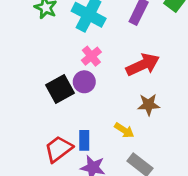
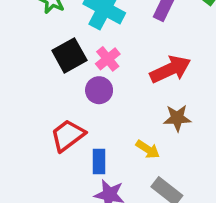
black square: (60, 89) -> (69, 55), moved
red trapezoid: (59, 149) -> (68, 135), moved

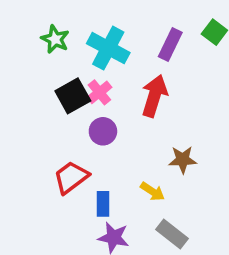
pink cross: (108, 59) -> (99, 92), moved
red arrow: (170, 69) -> (154, 96), moved, turned -48

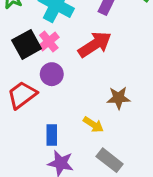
red arrow: (154, 96) -> (95, 44), turned 40
red trapezoid: (71, 177) -> (22, 95), moved

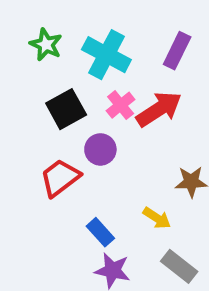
pink cross: (49, 42) -> (121, 105), moved
blue rectangle: (52, 135) -> (100, 232), turned -42

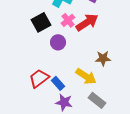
red trapezoid: (60, 178) -> (39, 78), moved
yellow arrow: (157, 218) -> (86, 76), size x1.5

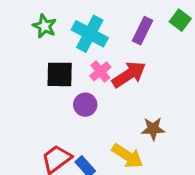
black square: (41, 22) -> (60, 74), turned 30

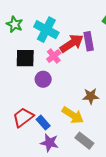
purple rectangle: (143, 31) -> (89, 41), moved, turned -36
red arrow: (129, 74) -> (72, 43), moved

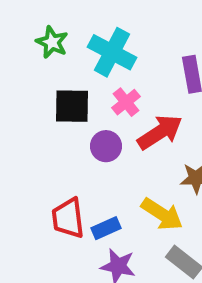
red arrow: (72, 43) -> (160, 132), moved
red trapezoid: (23, 117) -> (68, 218), turned -60
blue rectangle: (43, 123) -> (106, 228), turned -72

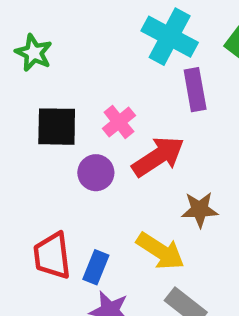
cyan cross: (112, 52) -> (170, 37), moved
blue rectangle: (106, 228) -> (96, 267), turned -44

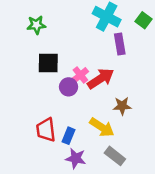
green star: (34, 53) -> (36, 25), turned -30
pink cross: (119, 122) -> (80, 75), moved

